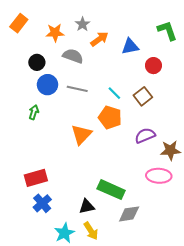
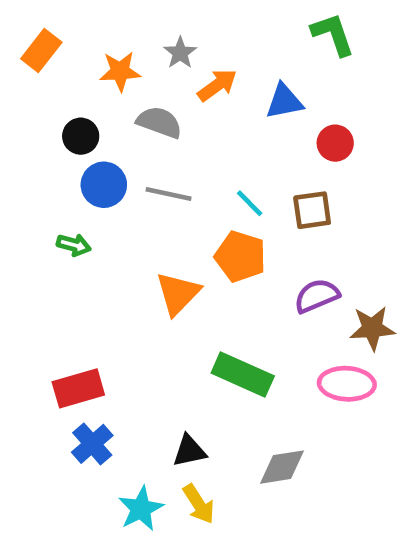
green L-shape: (167, 31) -> (333, 34), moved
brown square: (143, 96) -> (312, 210), turned 30
green arrow: (34, 112) -> (74, 245), turned 88
green rectangle: (111, 190) -> (243, 374), moved

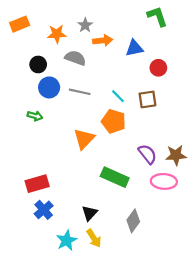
orange rectangle: (41, 51) -> (20, 24), turned 30
orange arrow: (217, 85) -> (103, 40), turned 30
purple semicircle: (317, 296) -> (147, 154), moved, turned 75
black triangle: (189, 451) -> (90, 213), turned -35
gray diamond: (282, 467) -> (133, 221), turned -45

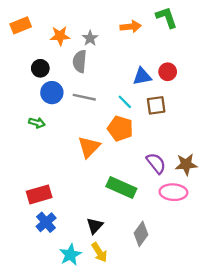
gray star: (85, 25) -> (90, 38), moved
orange arrow: (103, 40) -> (131, 27), moved
blue triangle: (134, 48) -> (142, 76), moved
gray semicircle: (75, 58) -> (80, 61), turned -105

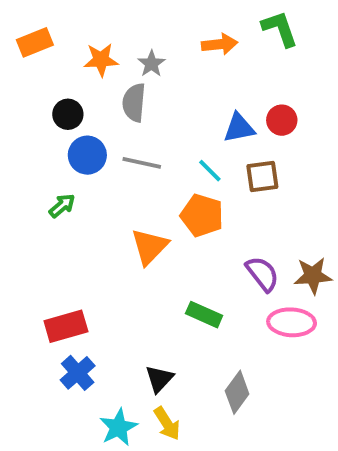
green arrow: (37, 123) -> (62, 206), turned -56
green rectangle: (121, 188) -> (204, 315), size x0.7

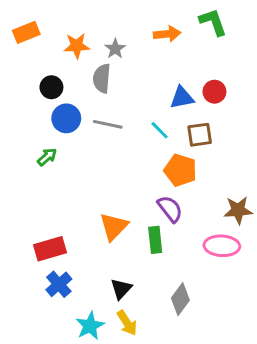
orange pentagon: (202, 215) -> (180, 170), moved
orange triangle: (150, 247) -> (114, 227), moved
purple semicircle: (262, 274) -> (170, 209), moved
green rectangle: (204, 315) -> (155, 240), turned 60

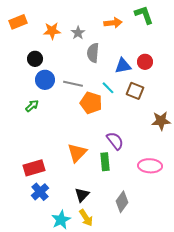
gray semicircle: (102, 78) -> (93, 53), moved
brown square: (200, 135) -> (135, 91), turned 30
orange pentagon: (180, 170) -> (91, 103), moved
brown star: (238, 210) -> (161, 121), moved

